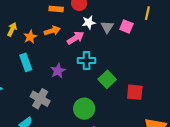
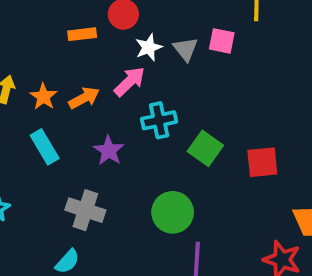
orange arrow: (52, 31) -> (84, 98), moved

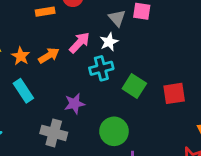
white star: (149, 47) -> (109, 42), moved
purple star: (109, 151) -> (75, 104), moved, turned 30

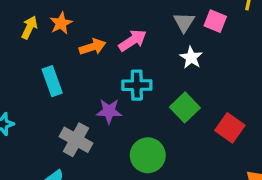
white star: (109, 42) -> (191, 57), moved, turned -30
orange star: (21, 56) -> (61, 23), moved
cyan cross: (101, 68) -> (137, 85), moved
red square: (174, 93) -> (230, 128), turned 30

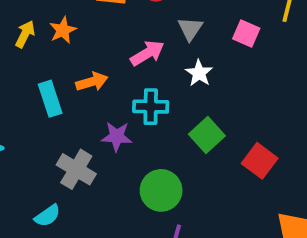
gray triangle: (184, 22) -> (190, 29), moved
orange arrow: (92, 47) -> (92, 82), moved
white star: (191, 57) -> (199, 73), moved

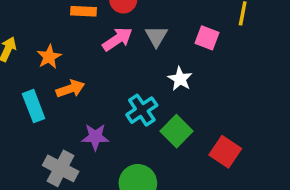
orange star: (63, 30) -> (49, 57), moved
pink arrow: (147, 53) -> (117, 39), moved
white star: (199, 73) -> (180, 79), moved
cyan cross: (151, 107) -> (142, 110), moved, turned -32

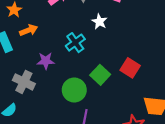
green square: (176, 131) -> (100, 75), moved

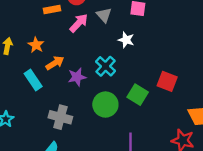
purple star: (46, 61) -> (77, 77), moved
green circle: (74, 90) -> (105, 105), moved

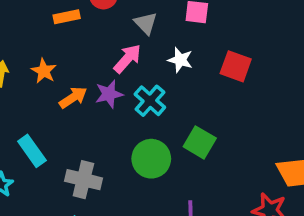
pink arrow: (79, 23) -> (127, 59), moved
purple star: (77, 77) -> (109, 94), moved
cyan rectangle: (33, 80) -> (32, 151), moved
red square: (167, 81) -> (236, 66), moved

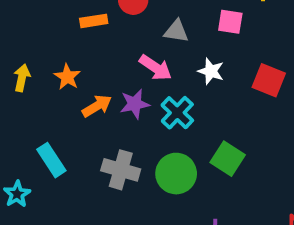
gray triangle: (146, 23) -> (176, 31), turned -40
pink arrow: (127, 59) -> (155, 68), turned 80
gray cross: (83, 180) -> (121, 170), moved

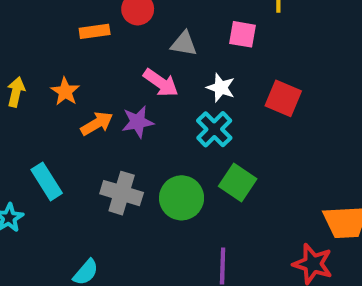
cyan cross: (177, 113) -> (214, 129), moved

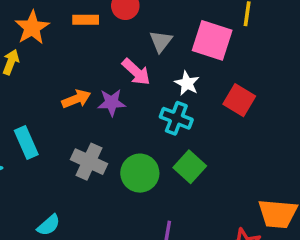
pink square: (243, 34) -> (212, 40), size x1.6
gray triangle: (184, 44) -> (161, 41), turned 50
orange star: (65, 92) -> (32, 28), moved, size x1.4
cyan cross: (214, 129) -> (176, 118), turned -32

